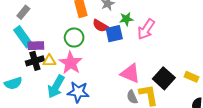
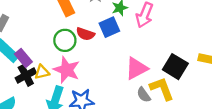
red semicircle: (100, 26) -> (85, 34), moved
purple rectangle: (36, 46) -> (23, 58), turned 63
pink triangle: (130, 73) -> (136, 68), turned -40

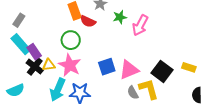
blue square: (109, 27) -> (107, 67), moved
red semicircle: (85, 34) -> (88, 21), moved
black cross: (26, 75) -> (35, 67), turned -30

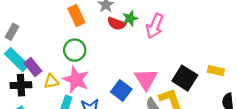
red semicircle: (88, 21) -> (116, 24), moved
black cross: (35, 67) -> (21, 85), moved, turned -36
blue square: (107, 67) -> (121, 91), moved, turned -30
pink triangle: (129, 70) -> (146, 79), turned -35

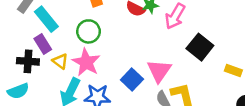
cyan rectangle: (17, 60) -> (46, 19), moved
black square: (185, 78) -> (200, 47), moved
yellow triangle: (51, 81) -> (60, 61), turned 42

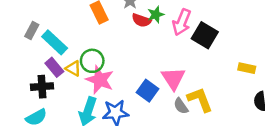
green circle: (88, 31) -> (92, 61), moved
black square: (200, 47) -> (205, 35), moved
yellow triangle: (60, 61) -> (73, 68), moved

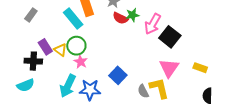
cyan rectangle: (55, 42) -> (73, 19), moved
pink triangle: (173, 78) -> (169, 68), moved
pink star: (100, 80) -> (81, 62), size x0.6

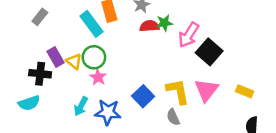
red semicircle: (120, 18) -> (149, 26), turned 147
cyan arrow: (68, 86) -> (81, 106), size x0.7
yellow L-shape: (159, 88) -> (178, 91), moved

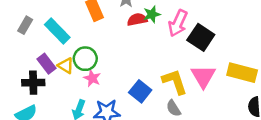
cyan rectangle: (91, 24) -> (57, 31), moved
yellow rectangle: (245, 91) -> (242, 73), size x1.6

